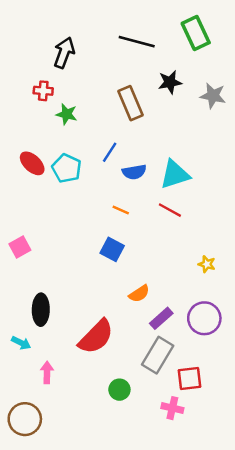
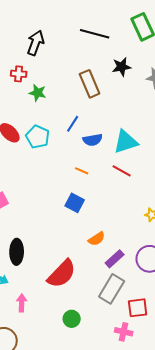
green circle: (119, 390) -> (72, 319), moved

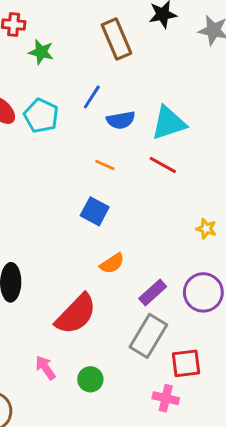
orange semicircle: (97, 239) -> (112, 263), moved
pink arrow: (22, 303) -> (45, 368), moved, turned -36

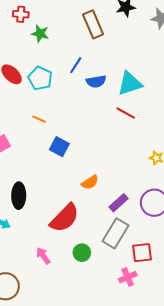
orange line: (105, 165) -> (39, 119), moved
blue square: (95, 211) -> (59, 147), moved
green circle: (90, 379) -> (82, 253), moved
pink cross: (166, 398) -> (128, 277), turned -36

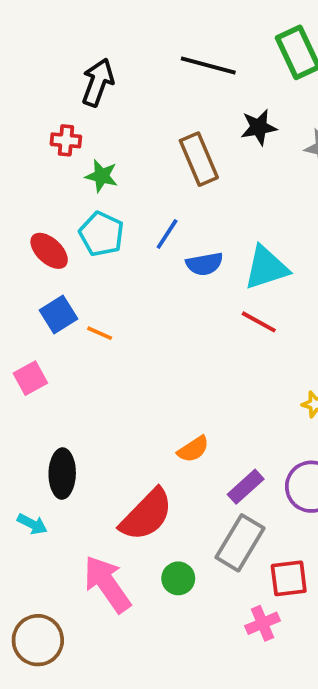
cyan pentagon: (40, 78) -> (101, 234), moved
blue square: (59, 147) -> (58, 314), moved, turned 30
pink arrow: (43, 256) -> (107, 584), size x1.8

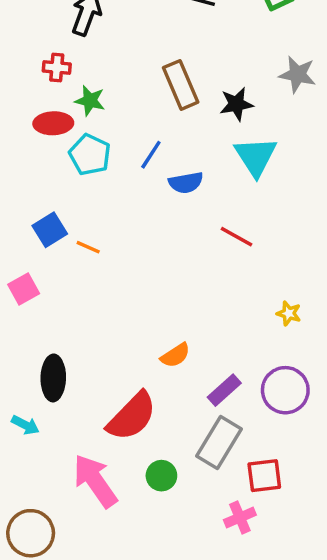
black star: (259, 127) -> (236, 104), moved
red ellipse: (49, 251) -> (53, 123), moved, turned -45
cyan triangle: (266, 268) -> (256, 156), moved, turned -45

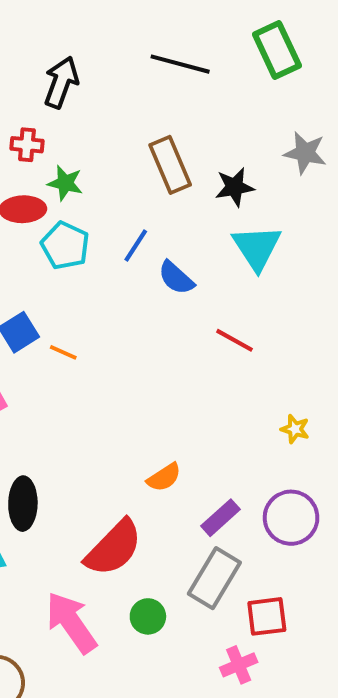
blue semicircle: (186, 183) -> (176, 278), turned 52

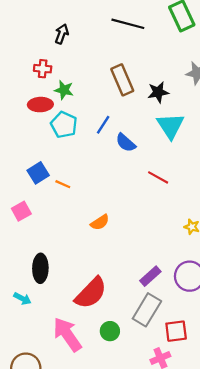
black arrow: (61, 82) -> (62, 34), size x0.7
orange semicircle: (164, 477) -> (100, 222), moved

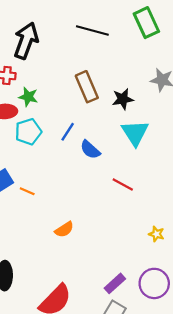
black arrow: (62, 34) -> (26, 41), size x1.8
cyan pentagon: (64, 125) -> (28, 132), turned 30

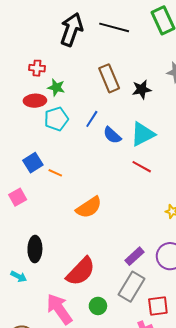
black arrow: (26, 41) -> (72, 29), moved
cyan triangle: (135, 133) -> (143, 134), moved, turned 36
orange semicircle: (64, 229) -> (89, 207), size x1.5

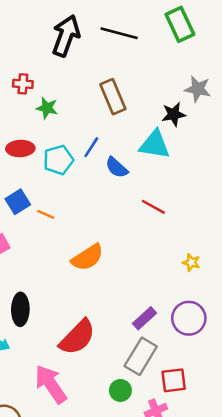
black star: (142, 89) -> (174, 114), moved
red ellipse: (35, 101) -> (20, 148), moved
cyan pentagon: (56, 119) -> (58, 160), moved
cyan triangle: (143, 134) -> (155, 145), moved, turned 36
green circle: (98, 306) -> (120, 390), moved

